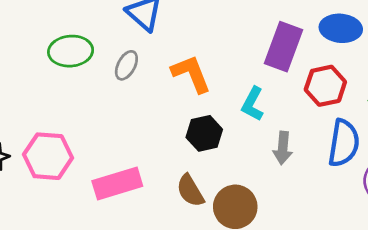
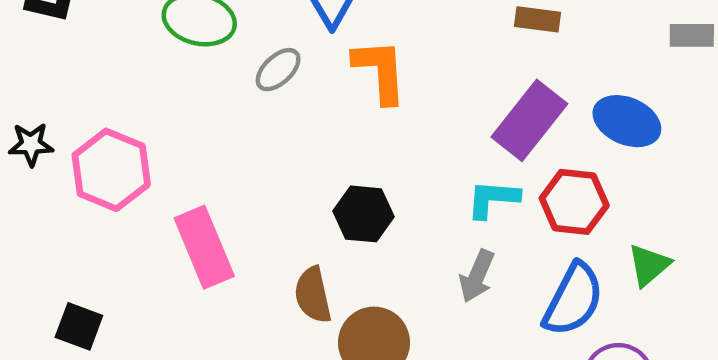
orange L-shape: (191, 74) -> (380, 71), moved
cyan L-shape: (253, 104) -> (493, 199), moved, turned 48
pink rectangle: (117, 184) -> (204, 247), turned 66

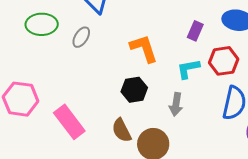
orange L-shape: (380, 71) -> (144, 48), moved
purple rectangle: (529, 120) -> (195, 31), size x0.6
gray arrow: (477, 276) -> (176, 104), moved

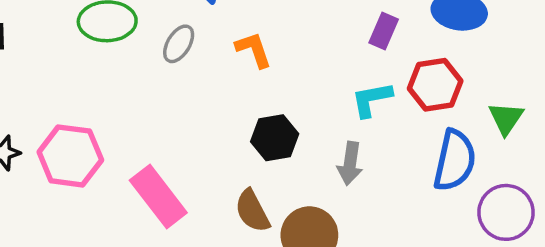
orange L-shape: (144, 48) -> (254, 50), moved, size x0.7

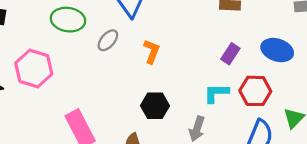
orange L-shape: (254, 50) -> (152, 51), turned 30
pink hexagon: (70, 156) -> (34, 68), moved

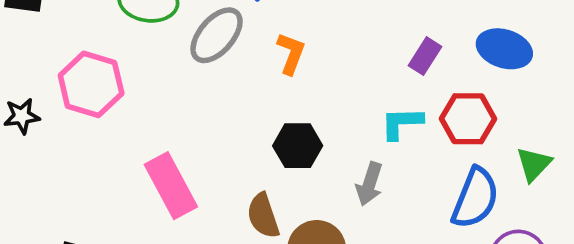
gray ellipse: (108, 40) -> (217, 35), size x1.5

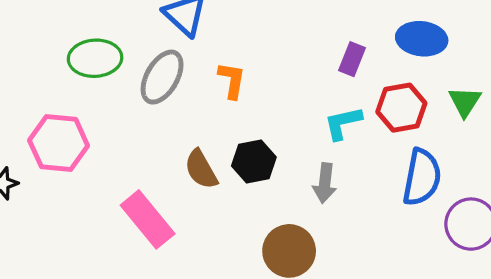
green triangle: (534, 164) -> (465, 102), moved
brown semicircle: (263, 216) -> (201, 169), moved

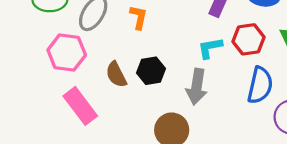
pink hexagon: (59, 143) -> (67, 52), moved
gray arrow: (325, 183) -> (197, 87), size x1.4

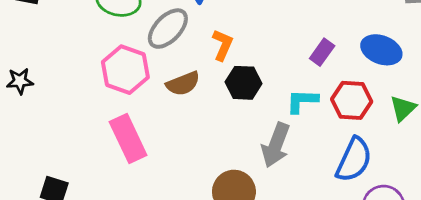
black hexagon: (151, 71) -> (243, 83), moved
brown semicircle: (116, 75) -> (183, 84), moved, turned -96

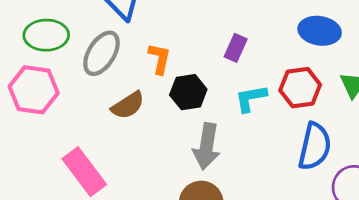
purple rectangle: (322, 52) -> (236, 48), moved
pink hexagon: (125, 70) -> (34, 90), moved
gray arrow: (276, 145) -> (207, 146), moved

